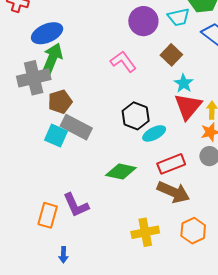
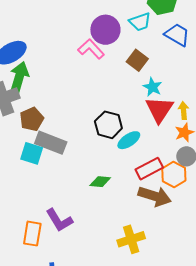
pink L-shape: (123, 61) -> (91, 49), moved
green diamond: (121, 171) -> (100, 182), size x0.7
orange hexagon: (193, 231) -> (174, 174), moved

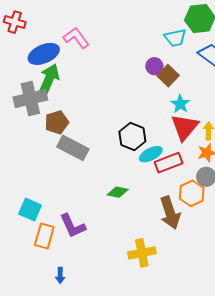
purple circle: (105, 30) -> (154, 66), moved, size x0.6
pink L-shape: (91, 49) -> (76, 38), moved
cyan square: (32, 153) -> (30, 210), moved
red rectangle: (149, 169) -> (169, 163), moved
brown arrow: (155, 196) -> (170, 213), turned 48

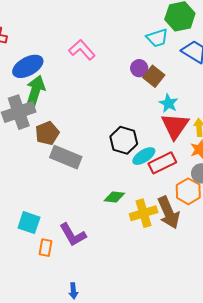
pink L-shape: (76, 38) -> (82, 50), moved
orange rectangle: (44, 236) -> (46, 248), size x0.7
yellow cross: (142, 253) -> (144, 213), moved
blue arrow: (60, 275) -> (73, 291), moved

